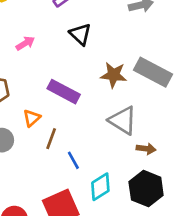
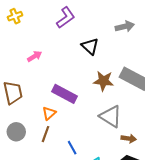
black triangle: (80, 34) -> (90, 46), moved
orange triangle: (32, 118) -> (49, 113), moved
brown line: (51, 139) -> (46, 134), moved

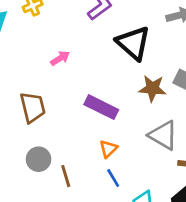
black triangle: (90, 46) -> (133, 43), size x1.5
orange triangle: (49, 113) -> (108, 149), moved
brown line: (46, 134) -> (66, 176), moved, turned -35

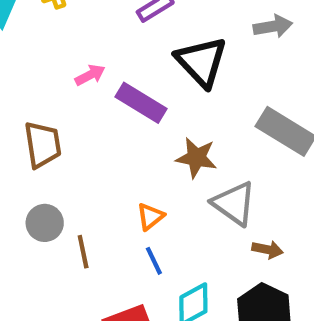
brown star: (152, 88) -> (196, 158), moved
purple rectangle: (101, 107) -> (141, 103), moved

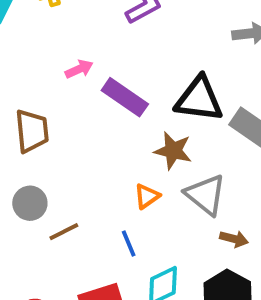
black triangle: (201, 62) -> (199, 99), moved, turned -42
orange triangle: (150, 217) -> (147, 196), moved
brown line: (83, 252) -> (64, 232), turned 72

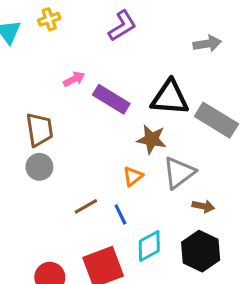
gray triangle: (205, 195) -> (179, 173), turned 48
gray circle: (30, 203) -> (39, 167), moved
brown line: (64, 232) -> (86, 206), moved

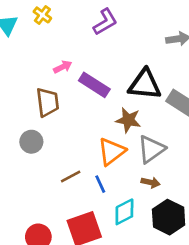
yellow cross: (49, 19) -> (42, 15), turned -36
brown trapezoid: (40, 130) -> (48, 102), moved
orange triangle: (133, 176) -> (112, 152), size x1.6
brown arrow: (203, 206) -> (151, 182), moved

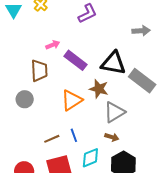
orange triangle: (112, 152) -> (72, 100), moved
brown line: (71, 177) -> (52, 139), moved

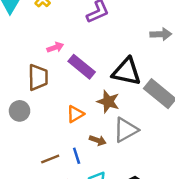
orange triangle: (72, 100) -> (75, 114), size x0.7
brown arrow: (112, 137) -> (98, 140), moved

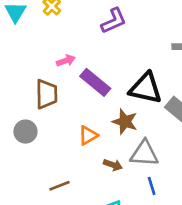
gray triangle: (126, 130) -> (144, 153), turned 32
blue line: (77, 156) -> (152, 186), moved

